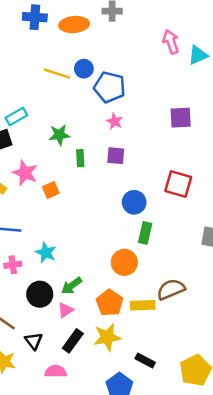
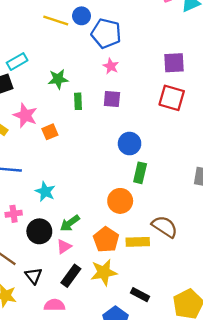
red square: (178, 184) -> (172, 98), moved
pink cross: (13, 265) -> (14, 214), moved
brown semicircle: (171, 289) -> (165, 227), turned 56

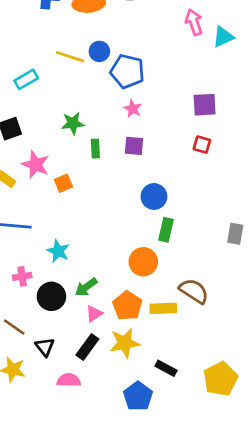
cyan rectangle: (17, 62) -> (26, 79), moved
red square: (172, 98) -> (202, 145), size x0.6
pink triangle: (64, 247) -> (94, 314), moved

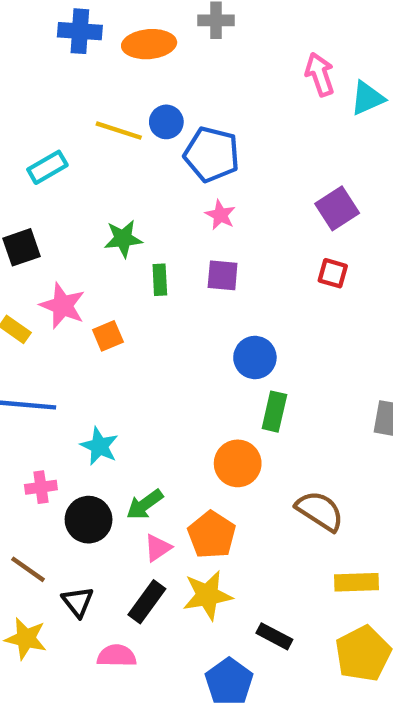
purple square: (205, 105) -> (337, 208), turned -30
yellow rectangle: (163, 308) -> (357, 582), moved

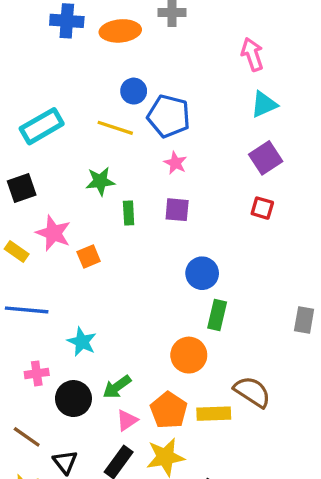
cyan triangle: (367, 98) -> (264, 104), moved
yellow line: (119, 131) -> (115, 128), moved
cyan rectangle: (47, 167) -> (42, 126), size x1.4
yellow rectangle: (357, 582) -> (214, 414), moved

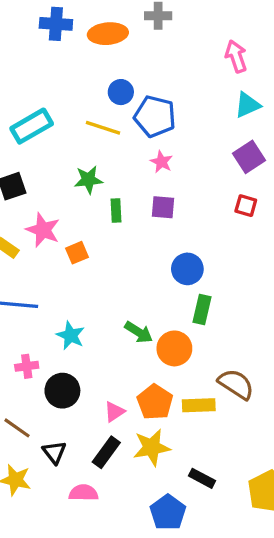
green arrow: (117, 387) -> (139, 332), moved, turned -112

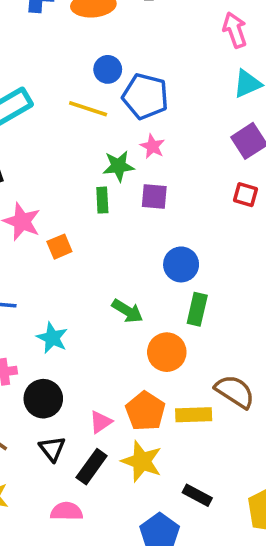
green star: (88, 180) -> (118, 166), moved
green arrow: (139, 332) -> (127, 311), moved
yellow star: (152, 447) -> (142, 461), turned 30
black triangle: (54, 452) -> (52, 449), moved

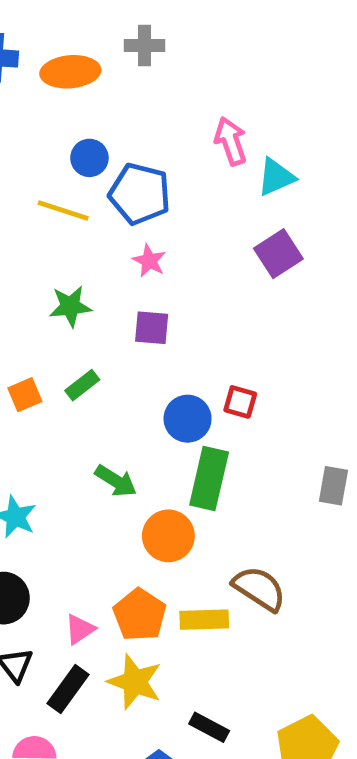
pink arrow: (235, 30) -> (231, 141), moved
green star: (118, 166) -> (70, 306), moved
red square: (245, 195) -> (240, 402), moved
green rectangle: (102, 200) -> (82, 385), moved, turned 55
green rectangle: (197, 309) -> (209, 478), size x1.4

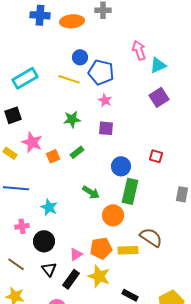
red square: (240, 402) -> (156, 156), moved
orange pentagon: (140, 615) -> (101, 248), turned 30

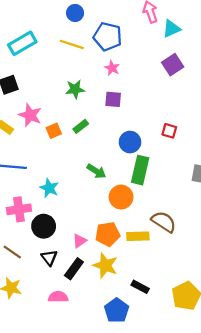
blue circle: (80, 57) -> (75, 13), moved
pink cross: (22, 226) -> (19, 209), size x1.5

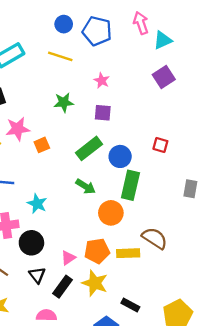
blue pentagon: (108, 37) -> (97, 31), moved
pink star: (30, 115) -> (18, 129), turned -30
green rectangle: (81, 126) -> (89, 148), moved, size x1.6

